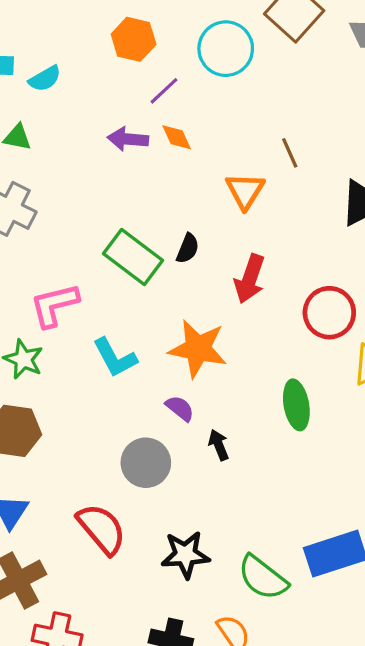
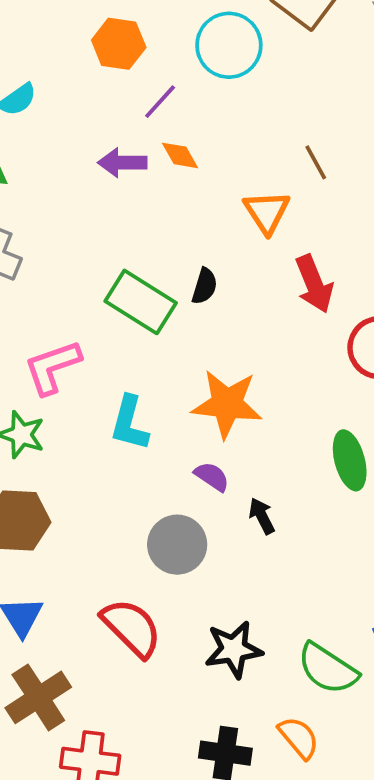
red arrow: (250, 279) -> (314, 284), moved, turned -36
cyan L-shape: (115, 358) -> (129, 423), turned 48

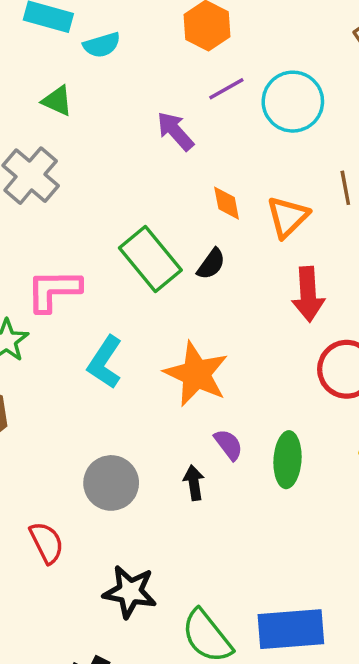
cyan circle: (229, 45) -> (293, 102), moved
orange diamond: (180, 155) -> (227, 203), moved
purple arrow: (122, 163) -> (175, 131), turned 30
purple semicircle: (212, 477) -> (228, 445), moved
red semicircle: (132, 628) -> (47, 543), size x0.7

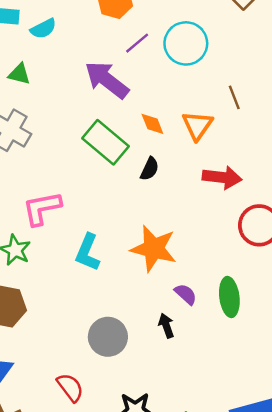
purple arrow: (175, 131) -> (107, 80), size x1.5
green rectangle: (150, 259) -> (105, 142), moved
red arrow: (308, 294) -> (222, 177), turned -69

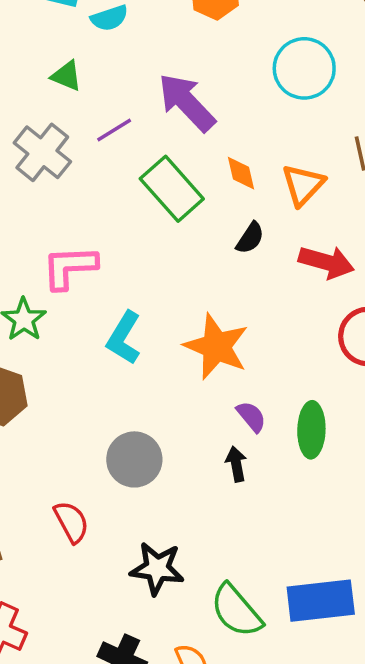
purple line: (137, 43) -> (114, 130), moved
black semicircle: (150, 169) -> (250, 238), moved
black arrow: (166, 326) -> (236, 464), moved

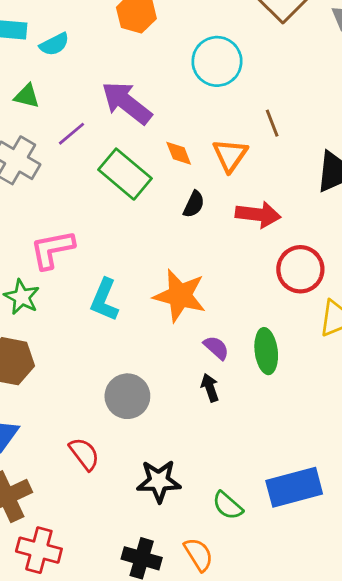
green semicircle: (236, 611) -> (228, 506), size x0.7

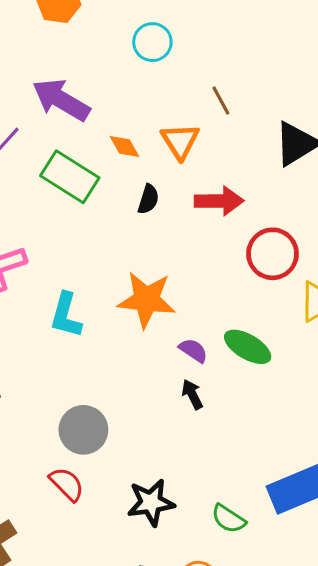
cyan circle: (217, 61) -> (152, 42), size x0.7
green ellipse: (266, 351) -> (248, 347), turned -45
gray circle: (127, 396) -> (83, 430), moved

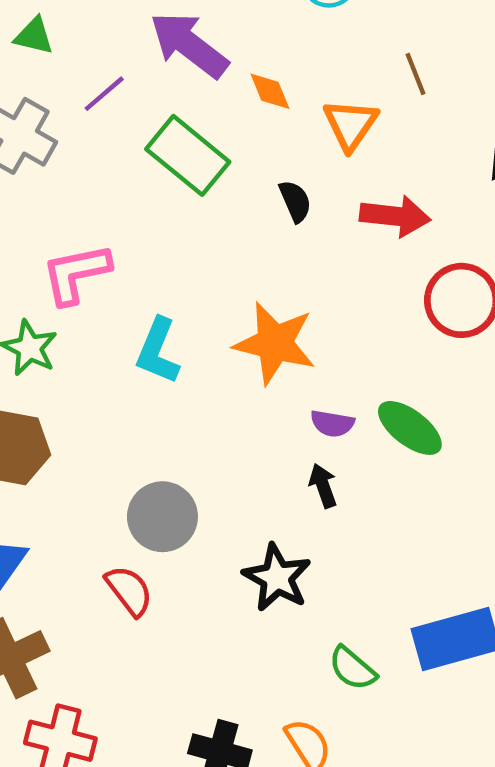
orange diamond: (125, 147) -> (270, 91), moved
black semicircle: (148, 199) -> (295, 201), turned -48
purple semicircle: (193, 350) -> (332, 423), turned 148
black star: (151, 502) -> (277, 578), moved, turned 30

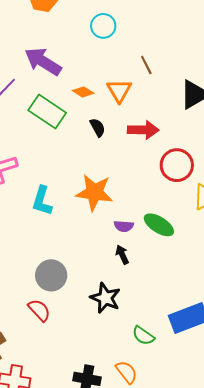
orange diamond: (270, 91) -> (83, 92), moved, turned -30

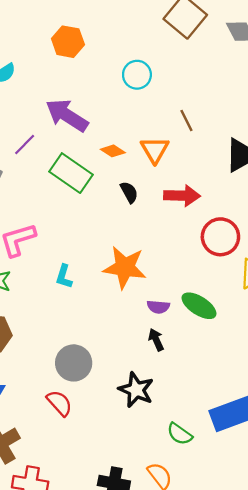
cyan L-shape: (42, 201) -> (64, 277), size x0.7

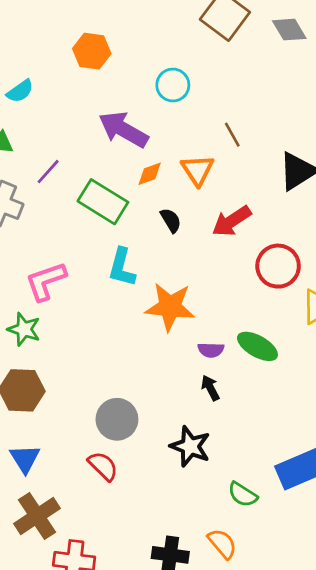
purple arrow: (67, 115) -> (123, 130), moved
orange diamond: (113, 151) -> (150, 174), turned -50
red arrow: (182, 196) -> (232, 221), turned 148
cyan L-shape: (64, 277) -> (122, 267), moved, size x1.4

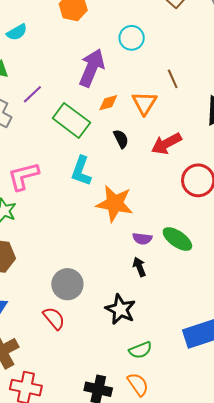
purple arrow: (123, 130) -> (92, 68), turned 78
green semicircle: (243, 494) -> (140, 350), moved, turned -60

